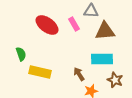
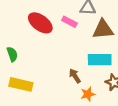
pink rectangle: (74, 24) -> (69, 22), turned -32
yellow rectangle: (40, 72) -> (21, 84), moved

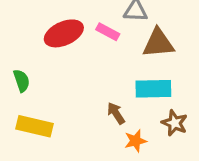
red ellipse: (40, 23) -> (64, 33), turned -60

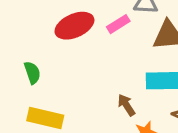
pink rectangle: (108, 32) -> (118, 24), turned -60

